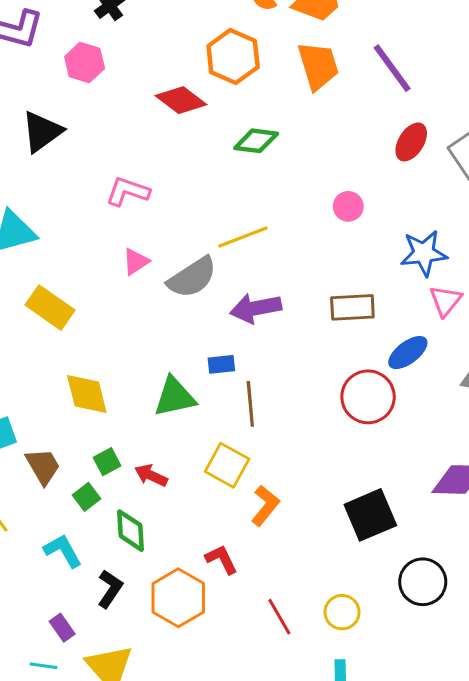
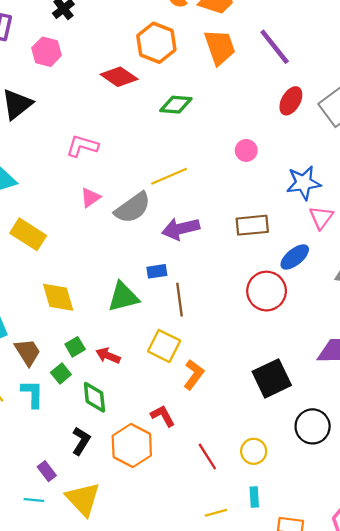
cyan L-shape: (63, 551) -> (32, 394), moved, turned 32

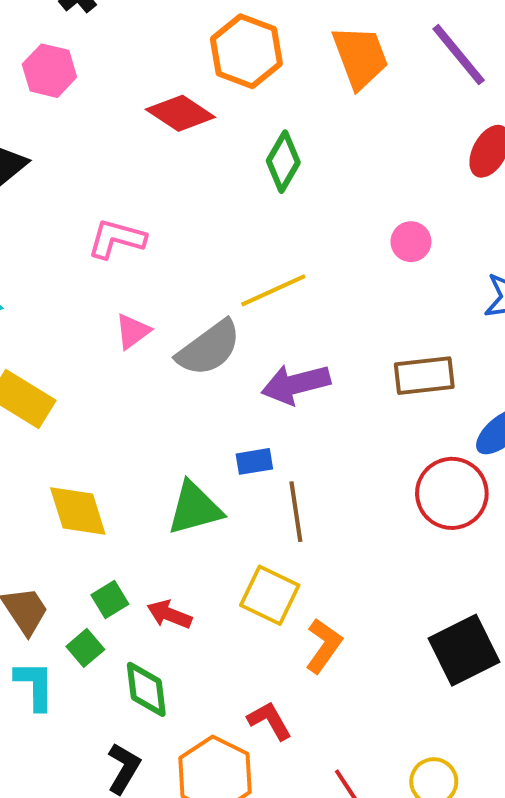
green diamond: (176, 105) -> (283, 162), turned -64

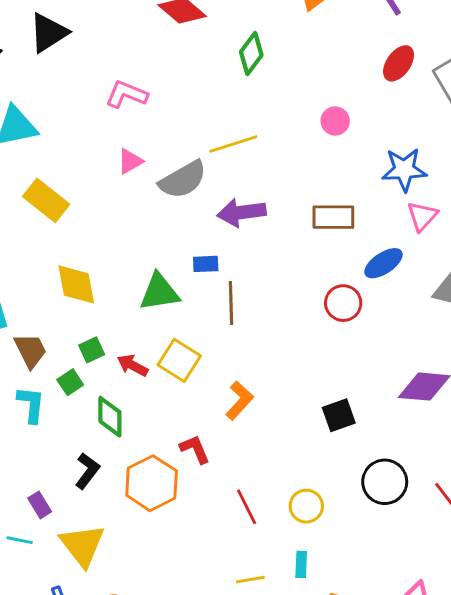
red circle: (452, 493) -> (343, 303), size x0.7
yellow square: (270, 595) -> (179, 360), moved
black square: (464, 650) -> (339, 415), size x0.7

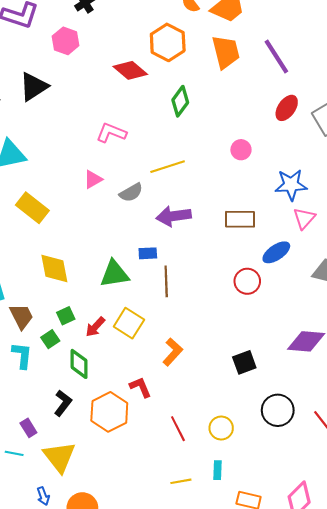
pink L-shape: (126, 94) -> (111, 133), moved
gray semicircle: (183, 180) -> (131, 193), size x0.7
red arrow: (133, 365) -> (95, 327), turned -75

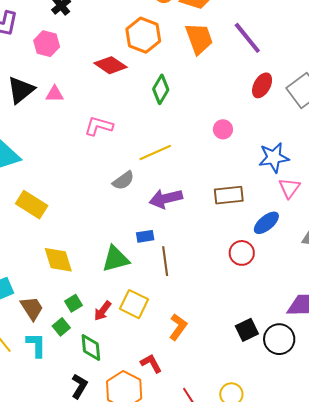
pink triangle: (93, 179) -> (55, 94), moved, turned 36
black circle: (278, 410) -> (279, 339), moved

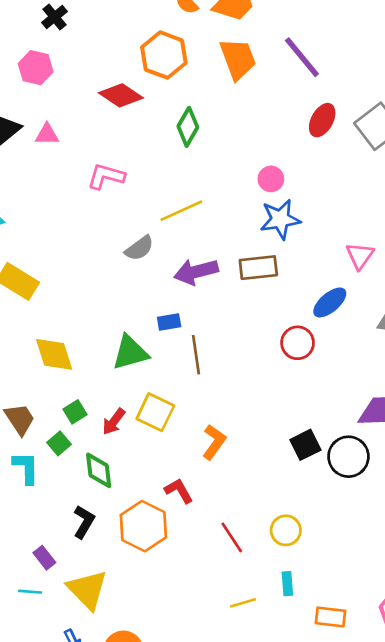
blue star: (274, 158) -> (280, 219), moved
brown rectangle: (229, 195) -> (258, 268), moved

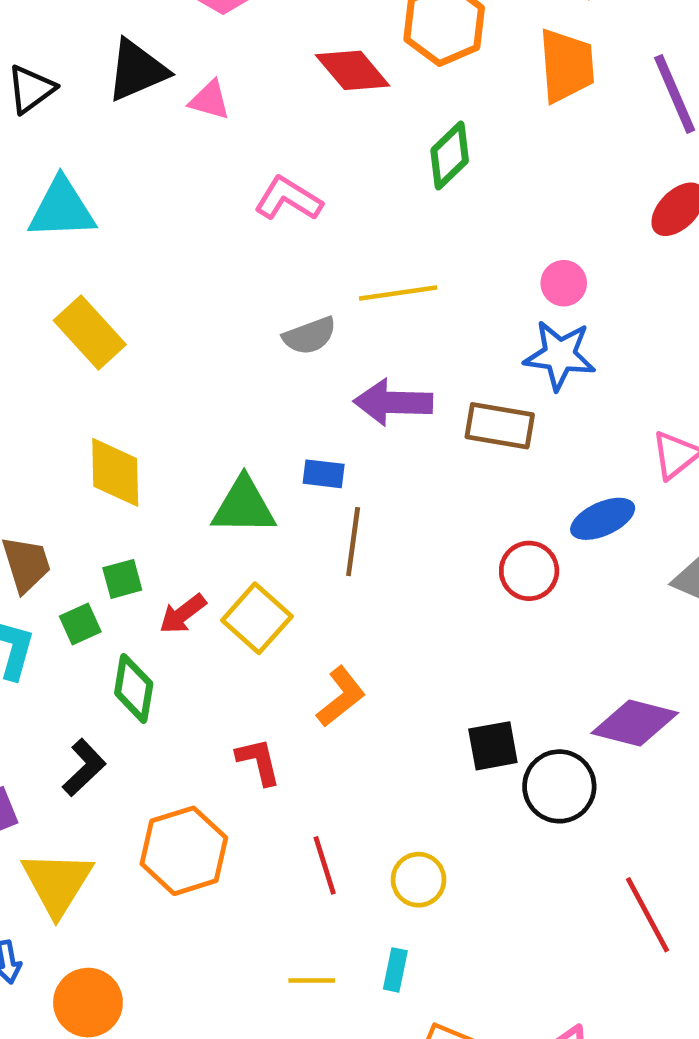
orange hexagon: (143, 526) -> (184, 851), moved

